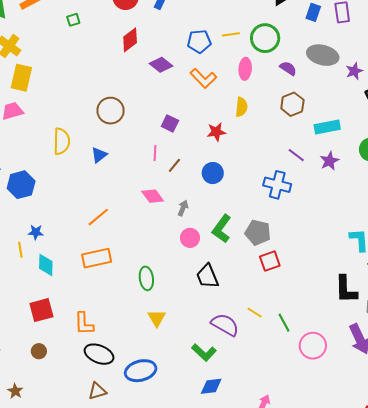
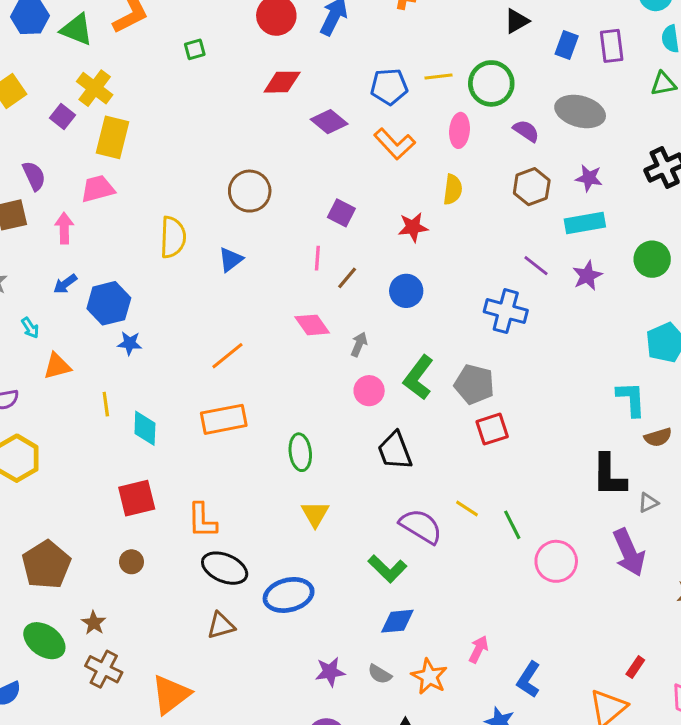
red diamond: (130, 40) -> (282, 82), turned 35
purple star: (354, 71) -> (589, 178), moved, turned 30
blue star: (36, 232) -> (130, 343), moved

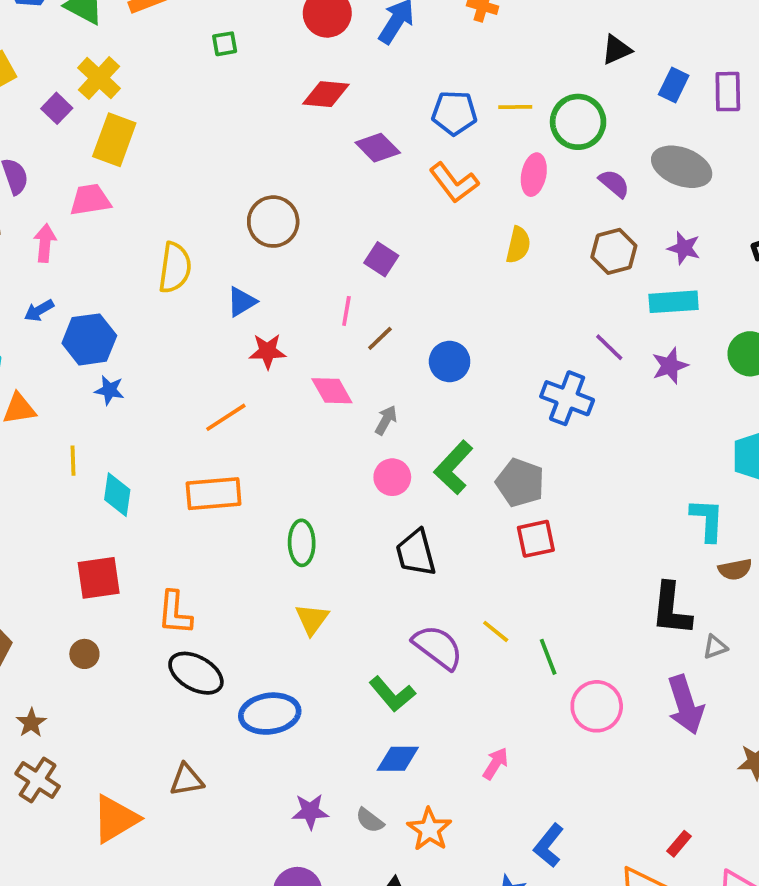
red star: (413, 227) -> (267, 351), moved
brown triangle: (221, 625) -> (187, 780), moved
pink arrow: (478, 649) -> (495, 763), moved

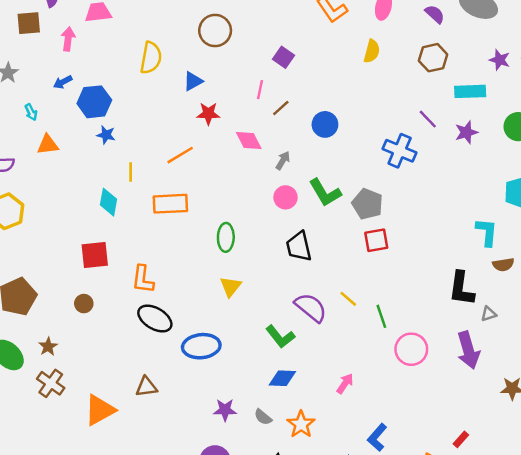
purple star: (684, 248) -> (500, 60), moved
yellow line: (73, 461) -> (131, 172), moved
green L-shape: (453, 467) -> (325, 193), turned -76

